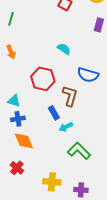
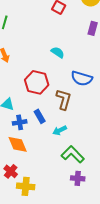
blue rectangle: (54, 113) -> (40, 116), moved
blue cross: (18, 119) -> (20, 122), moved
yellow cross: (52, 182) -> (26, 186), moved
purple cross: (81, 190) -> (78, 178), moved

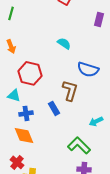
red hexagon: (37, 82) -> (30, 73), moved
blue rectangle: (40, 116) -> (54, 108), moved
cyan arrow: (60, 130) -> (96, 121), moved

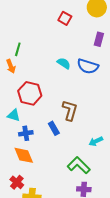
green line: (11, 13) -> (18, 49), moved
blue semicircle: (88, 69) -> (88, 66), moved

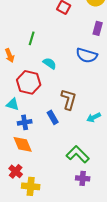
green line: (18, 49) -> (32, 38), moved
cyan semicircle: (64, 63) -> (50, 63), moved
cyan arrow: (96, 141) -> (94, 117), moved

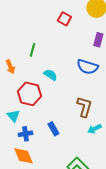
brown L-shape: (69, 99) -> (84, 107), moved
cyan triangle: (13, 104) -> (13, 116), turned 32

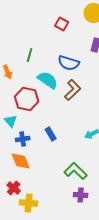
blue semicircle: (87, 67) -> (69, 63), moved
cyan semicircle: (50, 75) -> (48, 80), size x1.5
brown L-shape: (84, 107) -> (73, 90), moved, turned 30

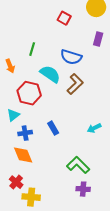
cyan triangle: (11, 121) -> (13, 115), turned 32

